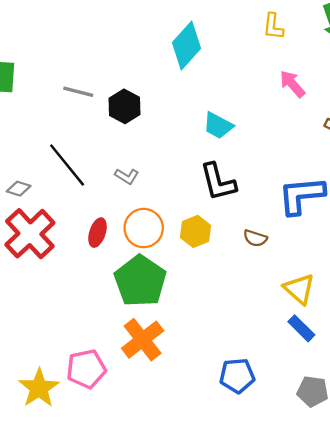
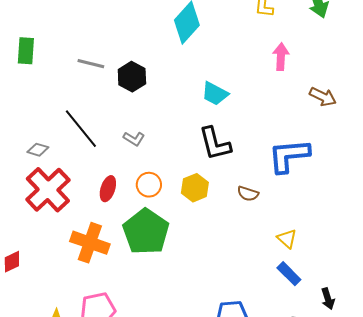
pink arrow: (292, 84) -> (281, 57), turned 44
orange circle: (144, 228) -> (149, 185), size x0.7
yellow triangle: (299, 289) -> (287, 239), size x0.7
orange cross: (143, 340) -> (90, 243), moved, turned -33

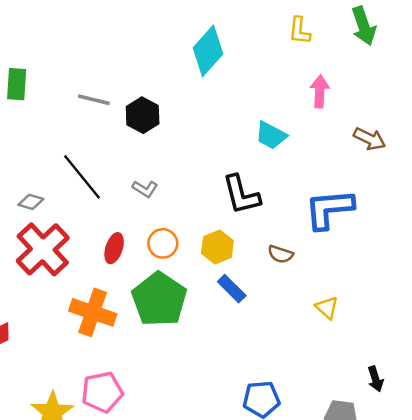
cyan trapezoid: (215, 94) -> (271, 135), moved
blue rectangle: (289, 274) -> (232, 289), moved

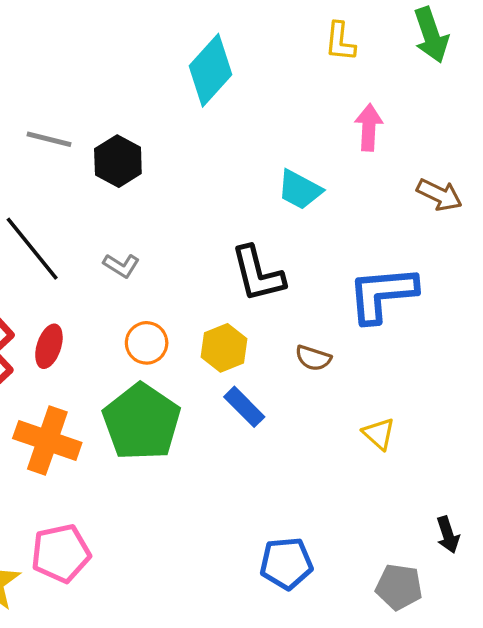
red ellipse: (114, 248) -> (49, 346), moved

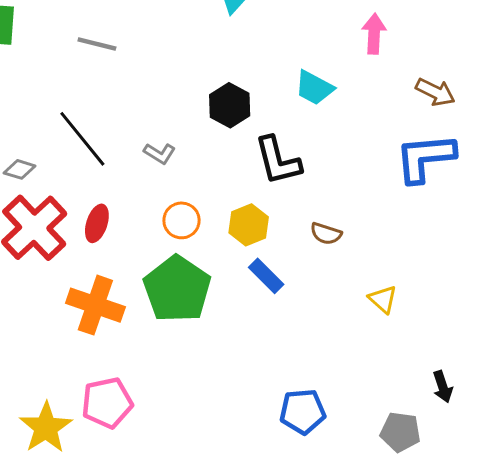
black hexagon: (118, 161) -> (230, 105), moved
blue L-shape: (382, 294) -> (425, 158), moved

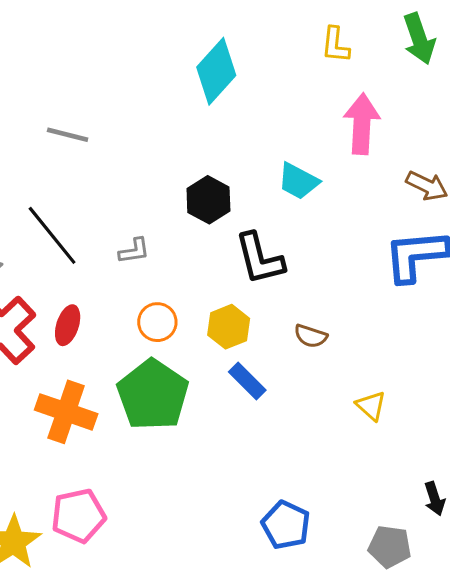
pink arrow: (374, 34) -> (362, 124), size x1.4
gray L-shape: (160, 153) -> (134, 251), turned -40
blue pentagon: (303, 412) -> (286, 525), turned 30

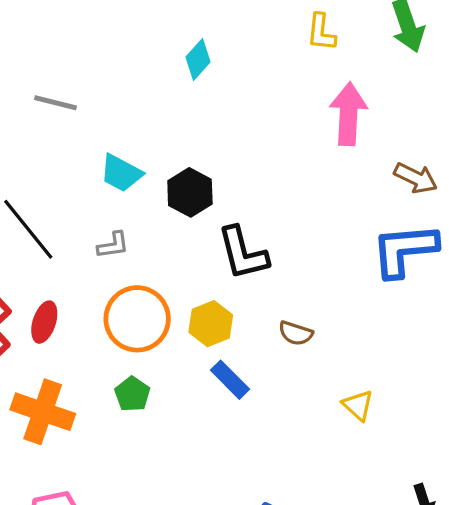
cyan diamond: (216, 71) -> (198, 59), size x0.6
gray line: (68, 135) -> (55, 103), moved
cyan trapezoid: (298, 181) -> (121, 173), moved
orange circle: (157, 322) -> (137, 319), size x1.6
green pentagon: (153, 395) -> (132, 394), size x0.5

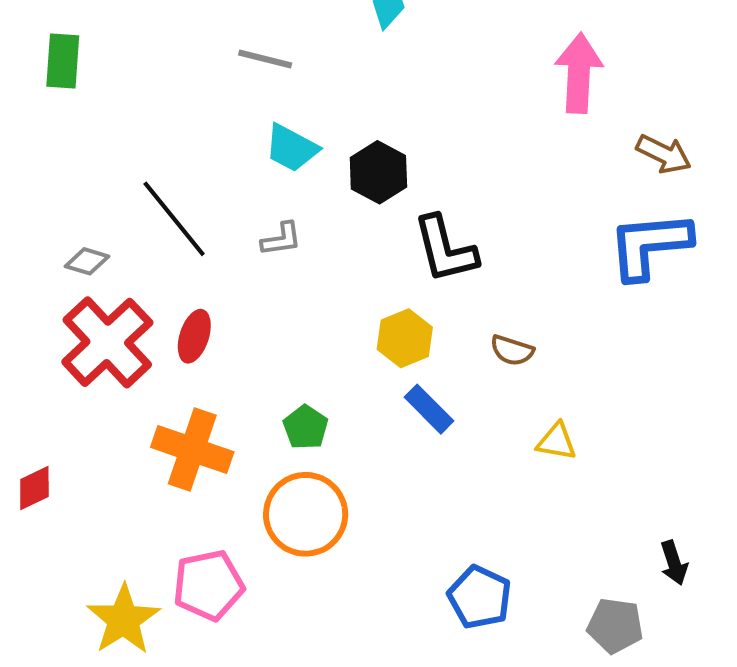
gray line: (55, 103) -> (265, 59), moved
orange circle: (137, 319) -> (306, 514), moved
yellow triangle: (358, 405) -> (557, 441), moved, turned -32

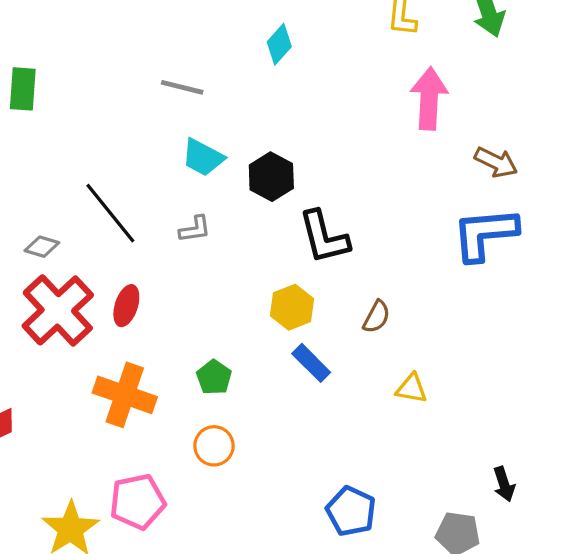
brown semicircle: (512, 350) -> (377, 317), turned -80
orange circle: (306, 514) -> (214, 446), size x0.6

